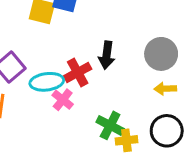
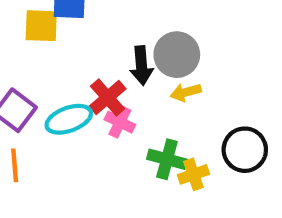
gray circle: (161, 54) -> (177, 55), moved
yellow arrow: (165, 89) -> (186, 92), moved
pink cross: (63, 100) -> (120, 122), moved

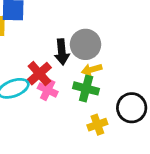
green cross: (167, 159) -> (86, 88), moved

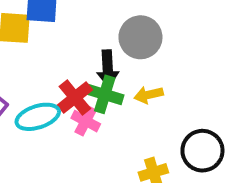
gray circle: (85, 44) -> (140, 37), moved
green cross: (86, 88) -> (105, 94), moved

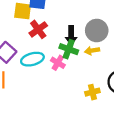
gray circle: (140, 37) -> (97, 30), moved
red cross: (75, 97) -> (38, 29), moved

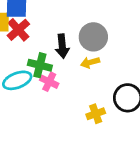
red cross: (38, 29) -> (18, 30), moved
green cross: (69, 49) -> (40, 65), moved

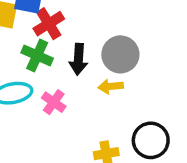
red cross: (18, 30) -> (49, 24), moved
green cross: (40, 65) -> (37, 56), moved

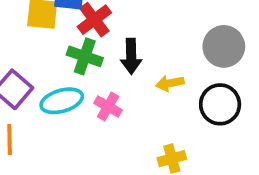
gray circle: (120, 54) -> (224, 46), moved
black circle: (151, 140) -> (220, 104), moved

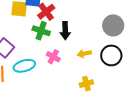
yellow arrow: (170, 83) -> (84, 54), moved
cyan ellipse: (62, 101) -> (24, 66), moved

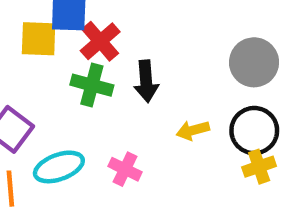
pink cross: (53, 57) -> (125, 169), moved
yellow cross: (86, 84) -> (259, 167), moved

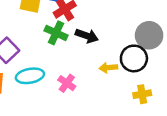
black arrow: (146, 81) -> (87, 36), turned -75
black circle: (254, 131) -> (134, 58), moved

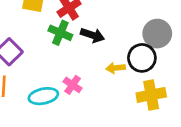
cyan ellipse: (30, 76) -> (43, 96), moved
yellow cross: (142, 94) -> (151, 95), size x1.5

